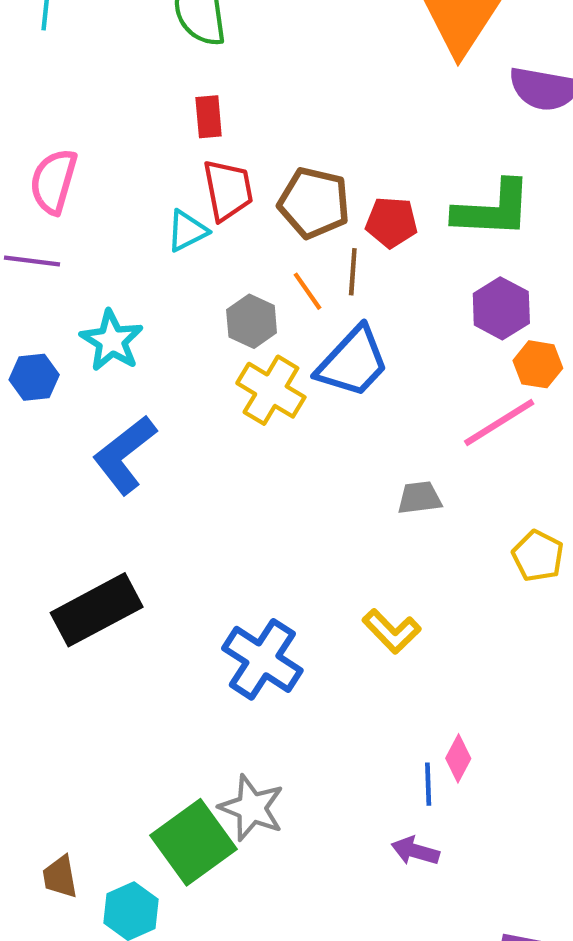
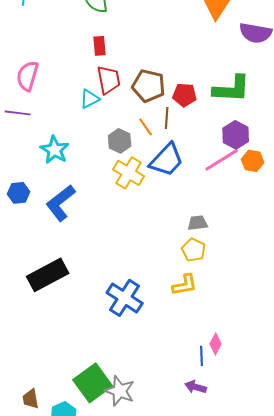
blue hexagon: (34, 377) -> (19, 193), moved
pink line: (499, 422) -> (222, 160), moved
yellow pentagon: (538, 556) -> (194, 250), moved
yellow L-shape: (392, 631) -> (185, 285), turned -56
gray star: (252, 808) -> (120, 391), moved

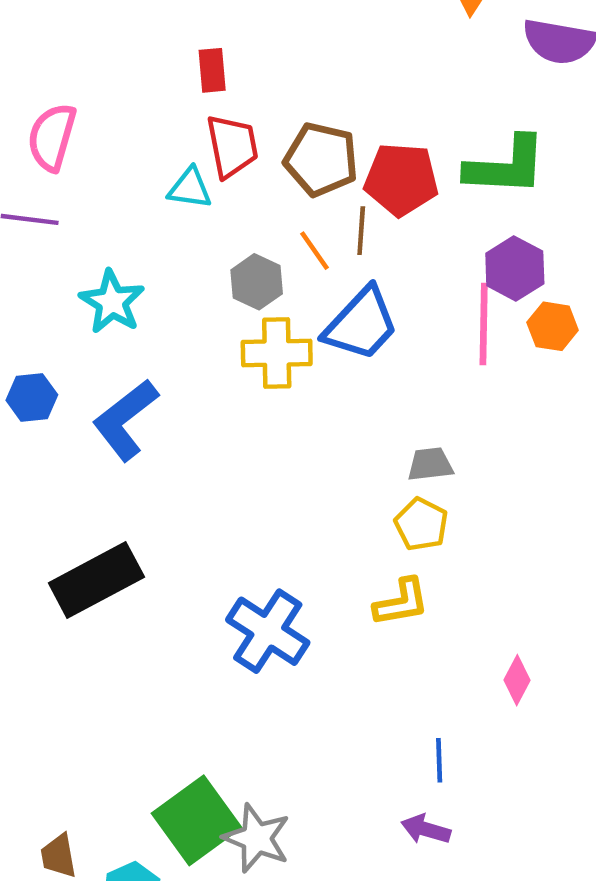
red pentagon: (185, 95) -> (401, 179), size x1.4
cyan triangle: (90, 99) -> (190, 188), turned 35
pink line: (222, 160) -> (484, 324), turned -57
yellow cross: (129, 173) -> (277, 353), turned -32
pink diamond: (216, 344) -> (517, 680), moved

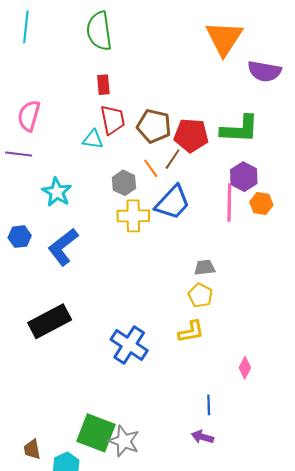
brown line: (361, 231) -> (173, 159), turned 30
green square: (197, 820) -> (96, 433), turned -33

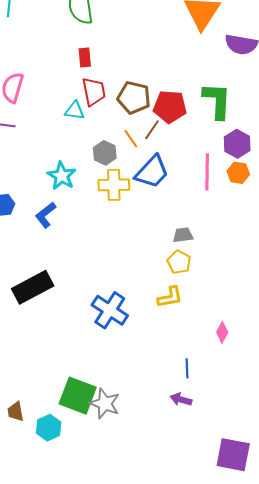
green L-shape: (240, 129) -> (217, 101), turned -90
purple hexagon: (244, 177) -> (237, 144), moved
cyan star: (57, 192) -> (62, 176), moved
blue L-shape: (63, 247) -> (46, 215), size x0.7

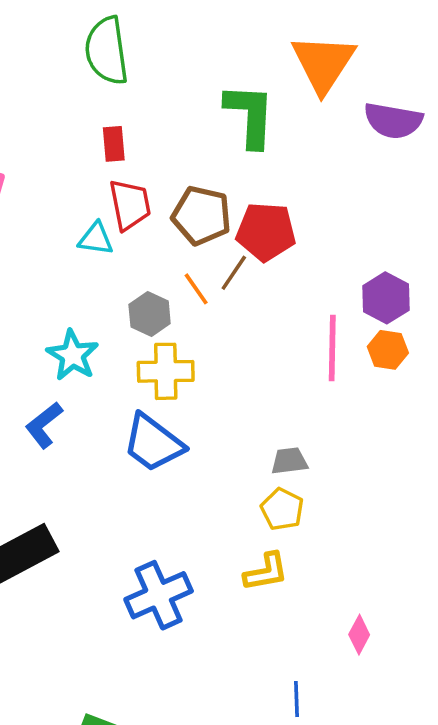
green L-shape: (217, 101) -> (250, 115), moved
blue trapezoid: (152, 172) -> (153, 443), moved, turned 84
blue cross: (110, 310) -> (159, 595), turned 33

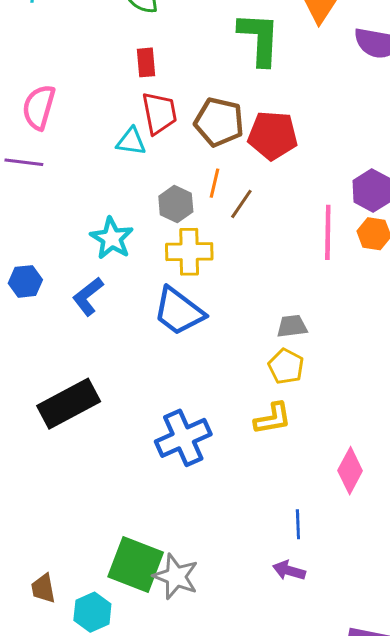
brown line: (234, 273) -> (241, 204), moved
orange line: (196, 289) -> (215, 183), turned 48
pink diamond: (359, 635) -> (350, 471), size x1.4

